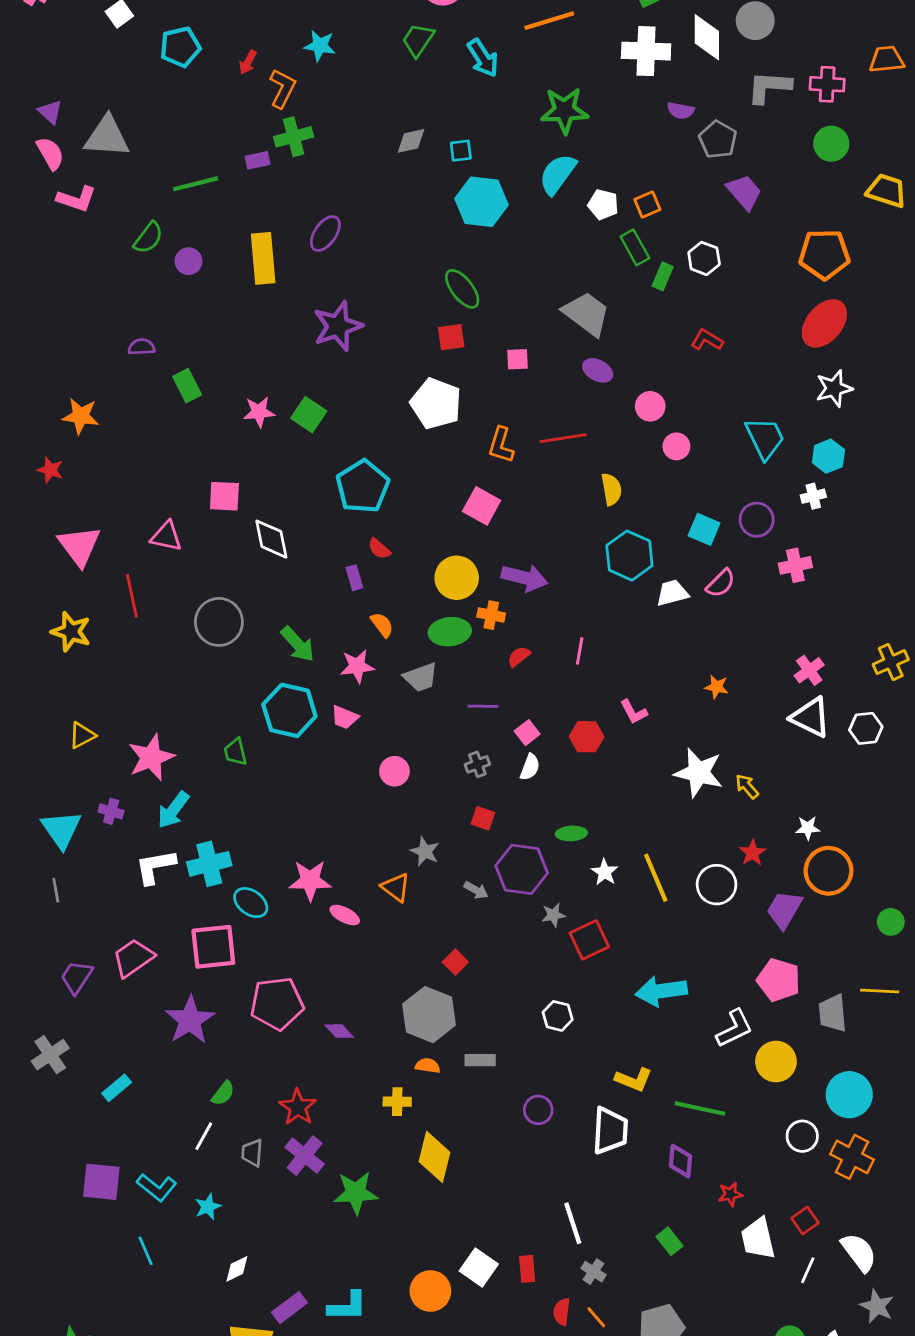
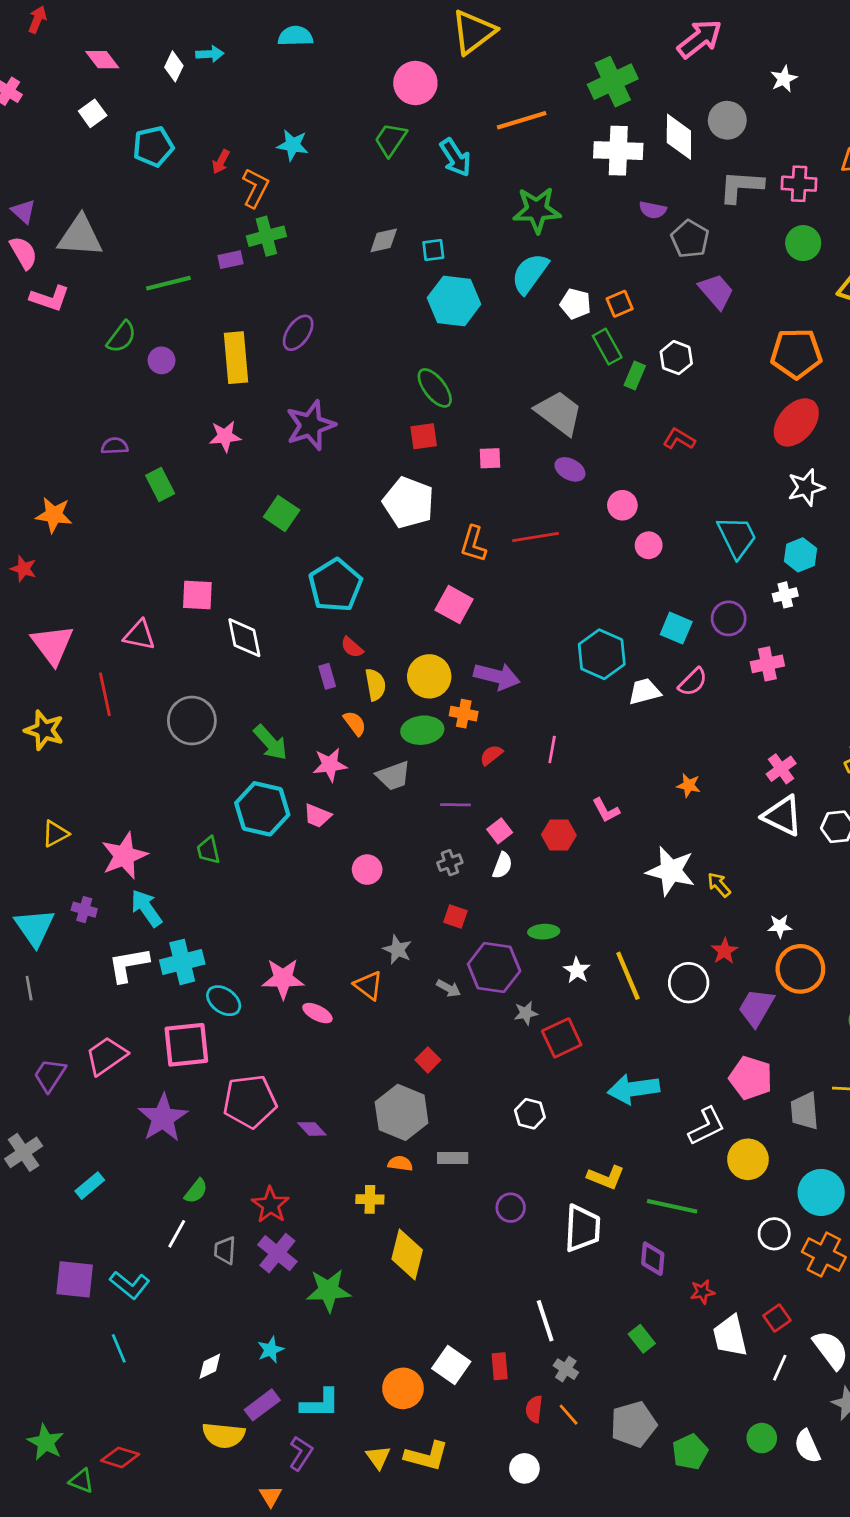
pink star: (259, 412) -> (225, 436), moved
yellow semicircle: (611, 489) -> (375, 685), moved
cyan arrow: (173, 810) -> (146, 908), turned 108
cyan star: (208, 1207) -> (271, 1350), moved

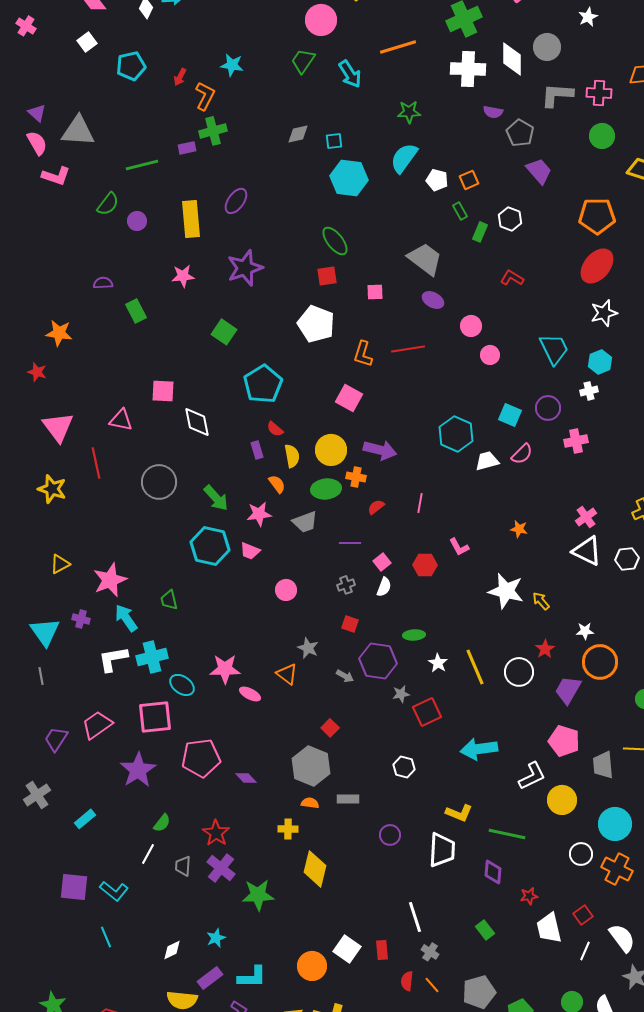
green star: (537, 210) -> (409, 112), size x0.7
green rectangle: (607, 347) -> (460, 211), size x0.7
green trapezoid: (208, 850) -> (169, 600), moved

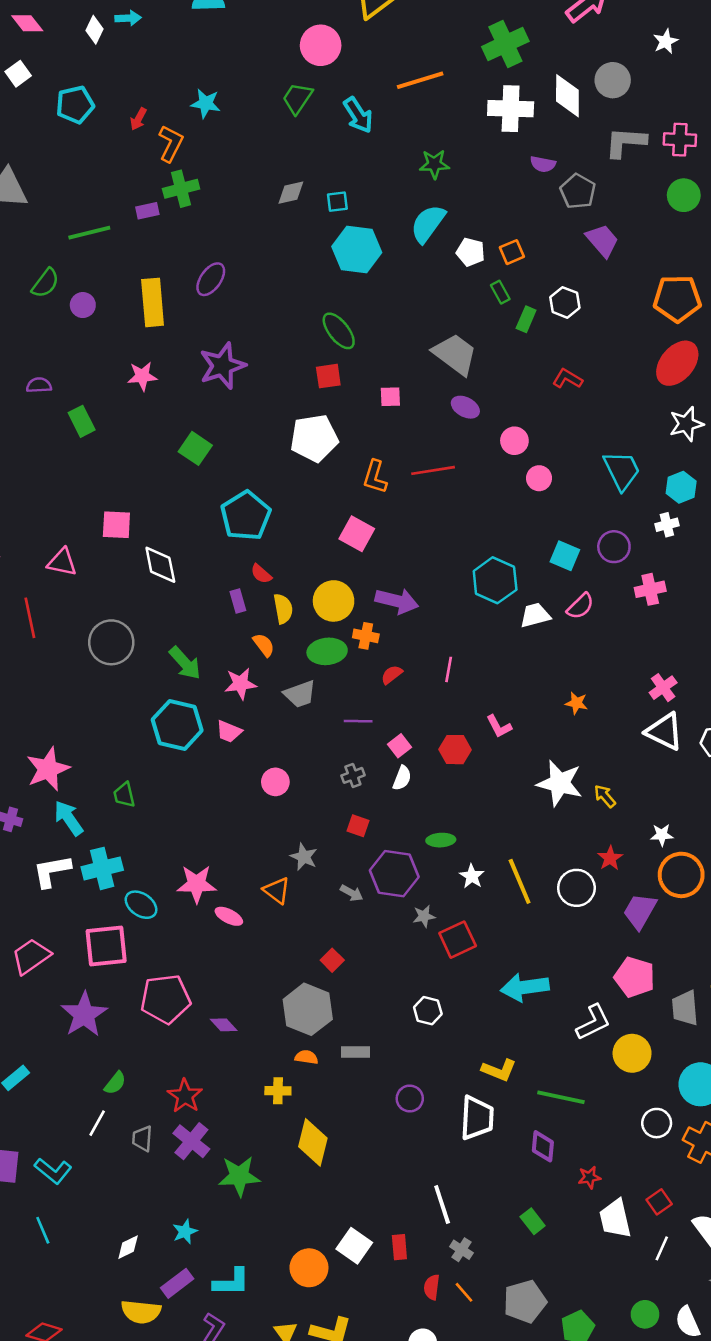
white pentagon: (316, 324) -> (314, 438), turned -30

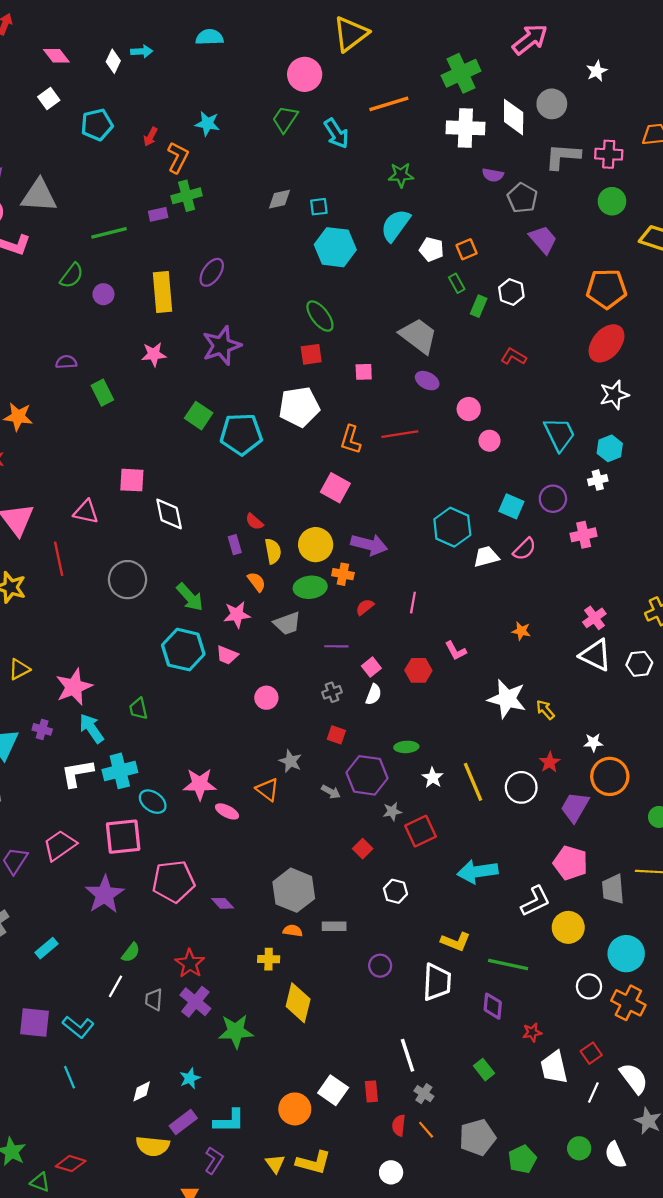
cyan pentagon: (246, 516) -> (241, 434), moved, turned 30
red square: (332, 960) -> (363, 849), moved

